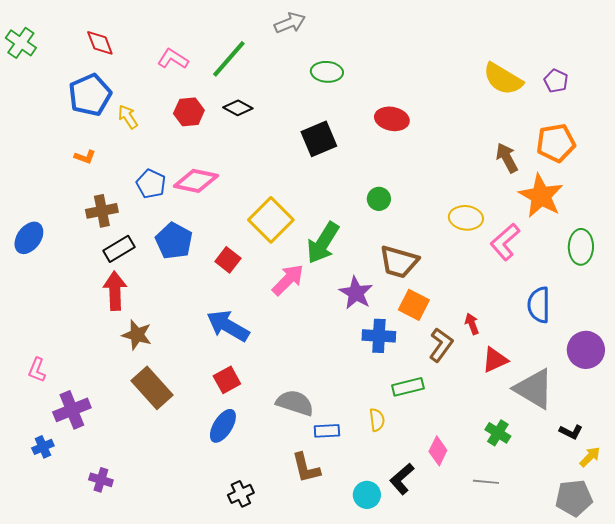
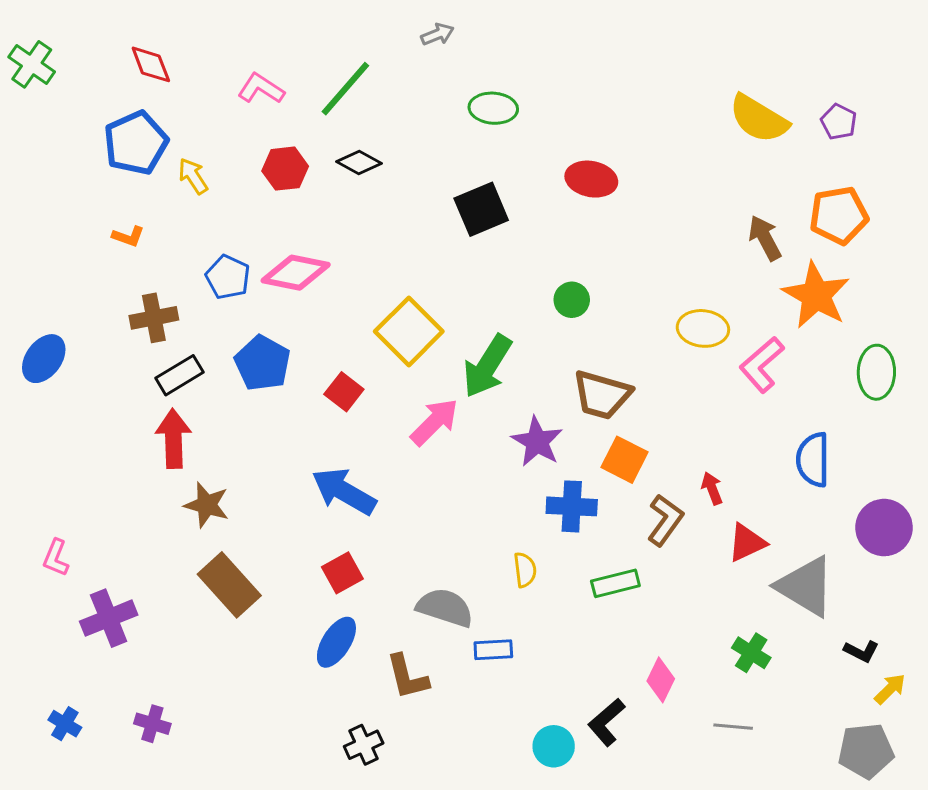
gray arrow: (290, 23) -> (437, 34), size x0.7
yellow semicircle: (377, 420) -> (525, 570), moved
blue cross: (43, 447) -> (65, 724), moved, turned -35
brown L-shape: (306, 468) -> (407, 677), moved

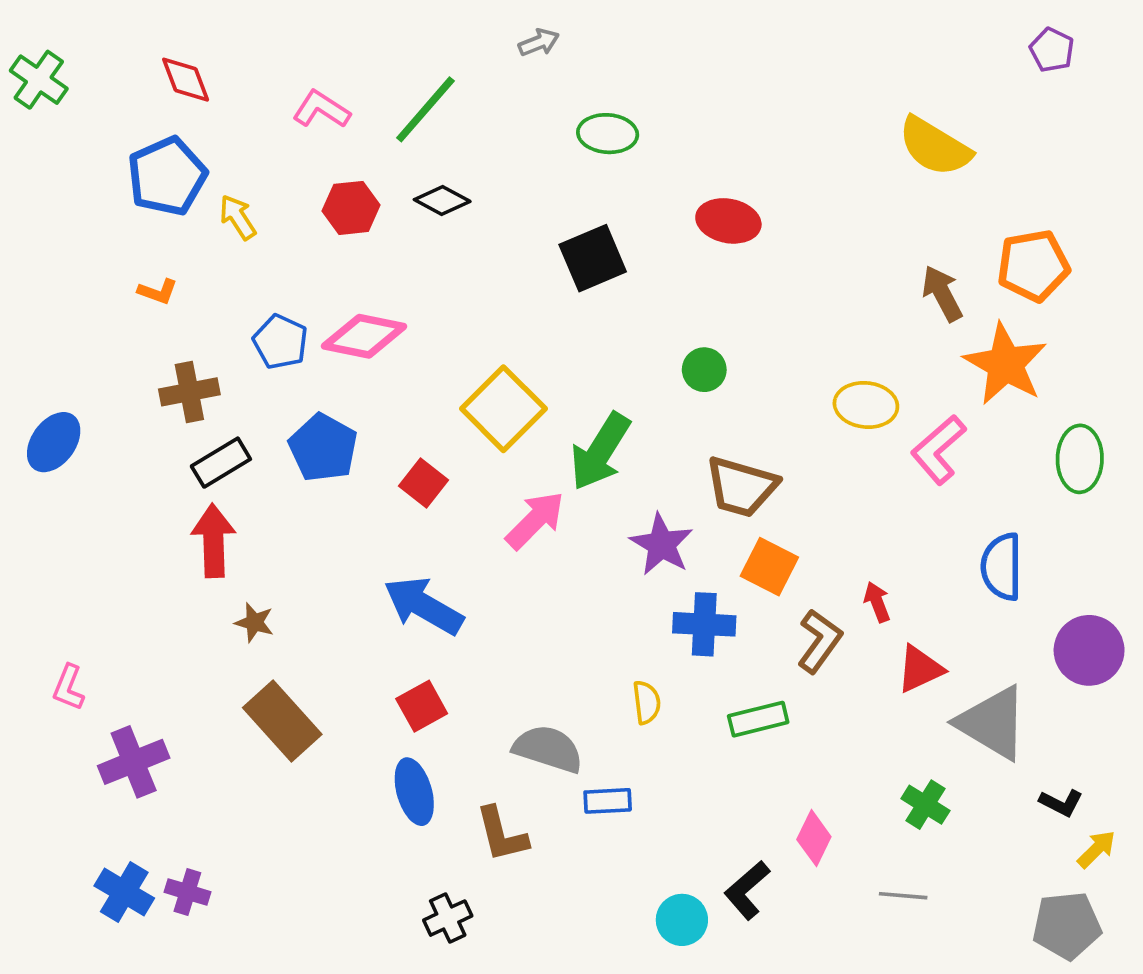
purple pentagon: (839, 122) -> (1052, 50), moved
brown star: (207, 505) -> (254, 622), size x0.7
blue ellipse: (336, 642) -> (414, 792), turned -48
blue cross: (65, 724) -> (124, 892), moved, size x1.4

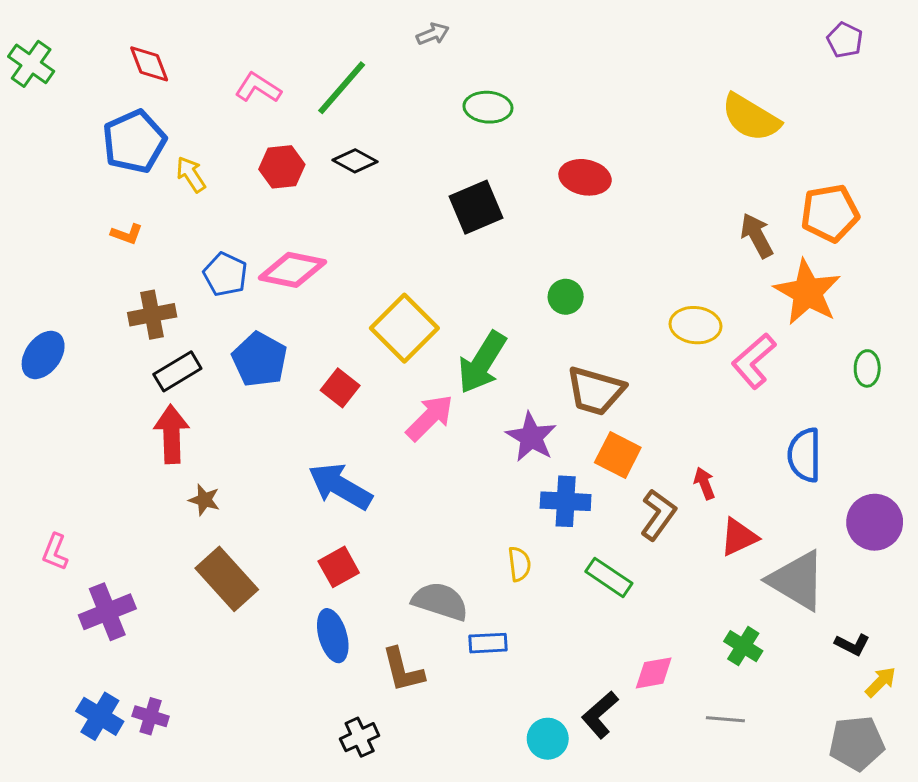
green ellipse: (1080, 459) -> (867, 368), size x0.7
green rectangle: (758, 719) -> (609, 577), turned 48
pink diamond: (814, 838) -> (654, 673), turned 54

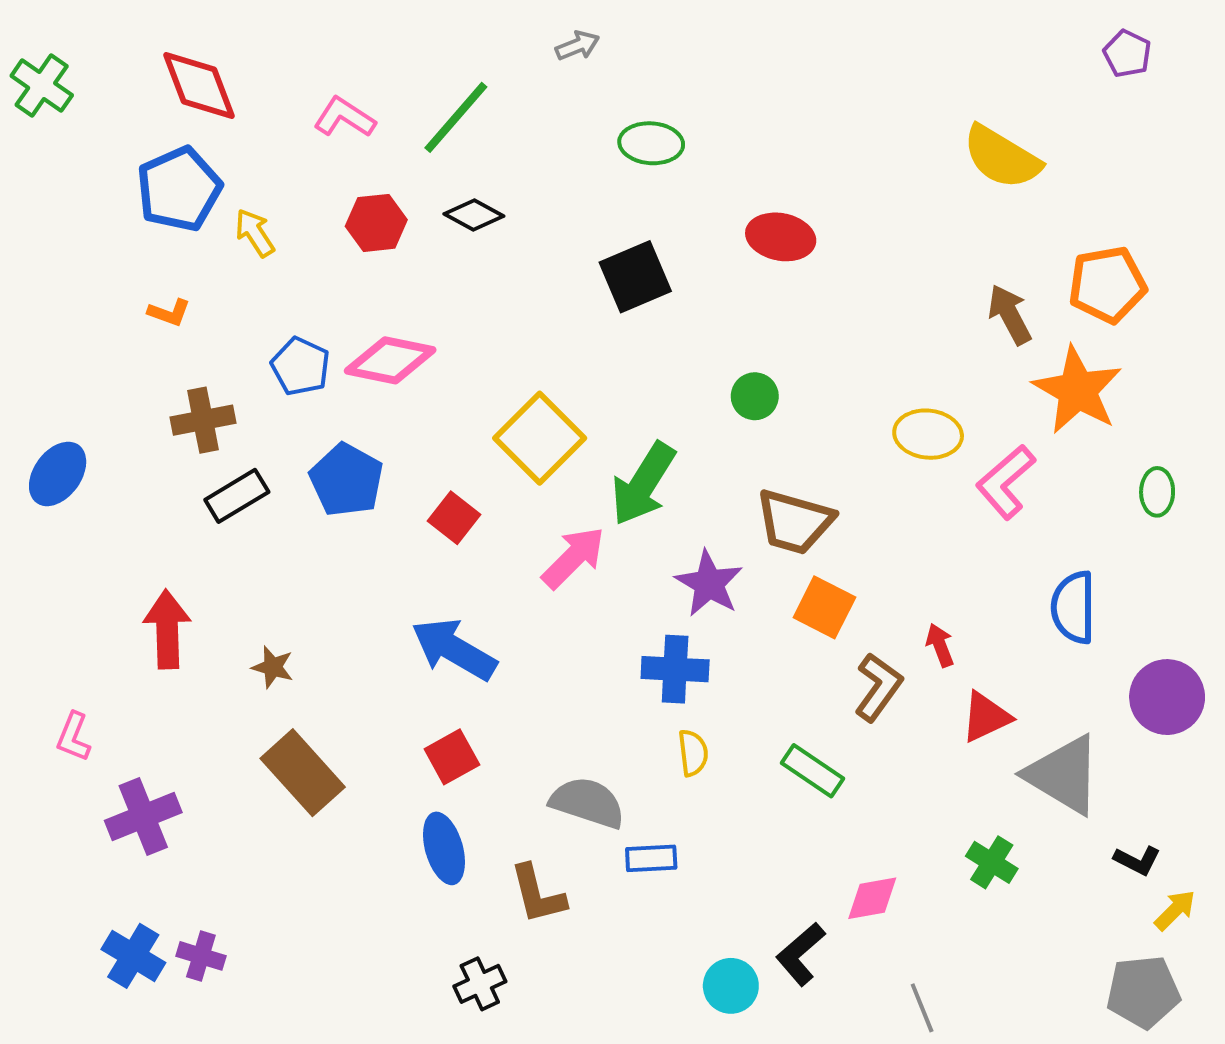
red diamond: (149, 64) -> (199, 86), size x1.4
red arrow: (171, 434) -> (167, 629), moved
blue cross: (566, 501) -> (675, 669), moved
gray line: (725, 719) -> (922, 1008), moved, turned 63

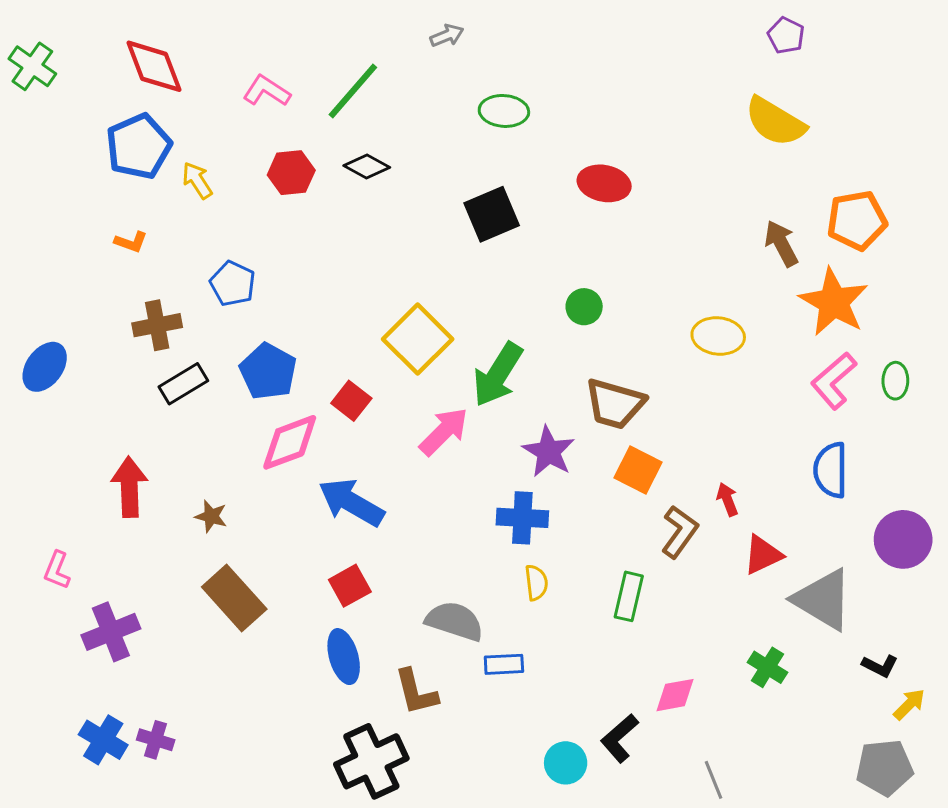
purple pentagon: (1127, 54) -> (786, 35), moved
pink diamond: (390, 360) -> (290, 442), moved, turned -32
pink L-shape: (1006, 482) -> (834, 381), moved
green rectangle: (813, 771) -> (629, 596), turned 69
black cross: (480, 984) -> (371, 761), size x1.8

